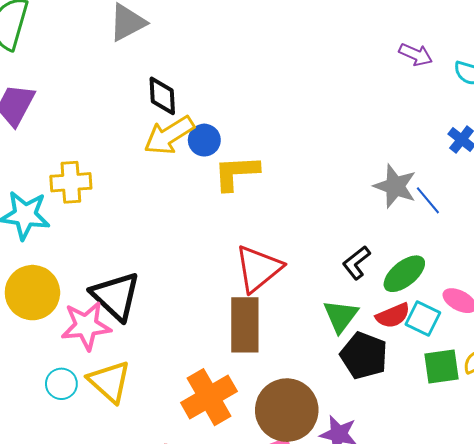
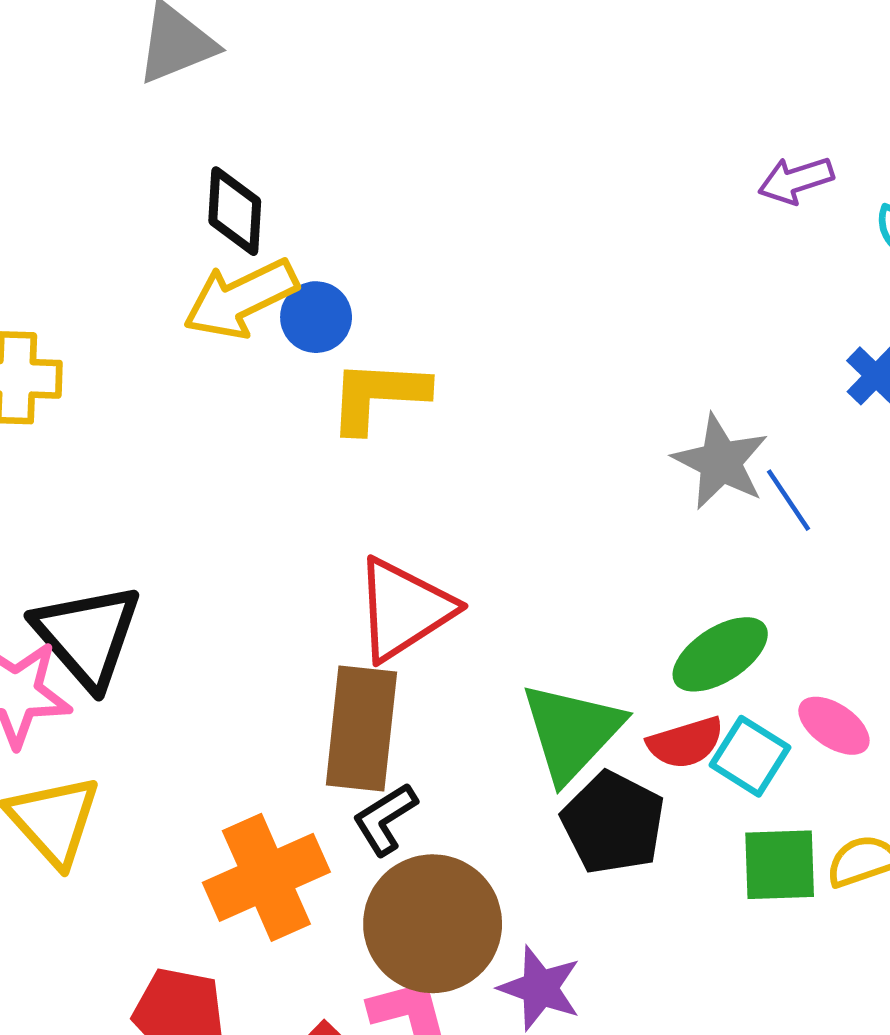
purple arrow: (416, 55) -> (796, 180), turned 132
black L-shape: (356, 263) -> (385, 819), moved
green triangle: (341, 316) -> (572, 732), size x1.4

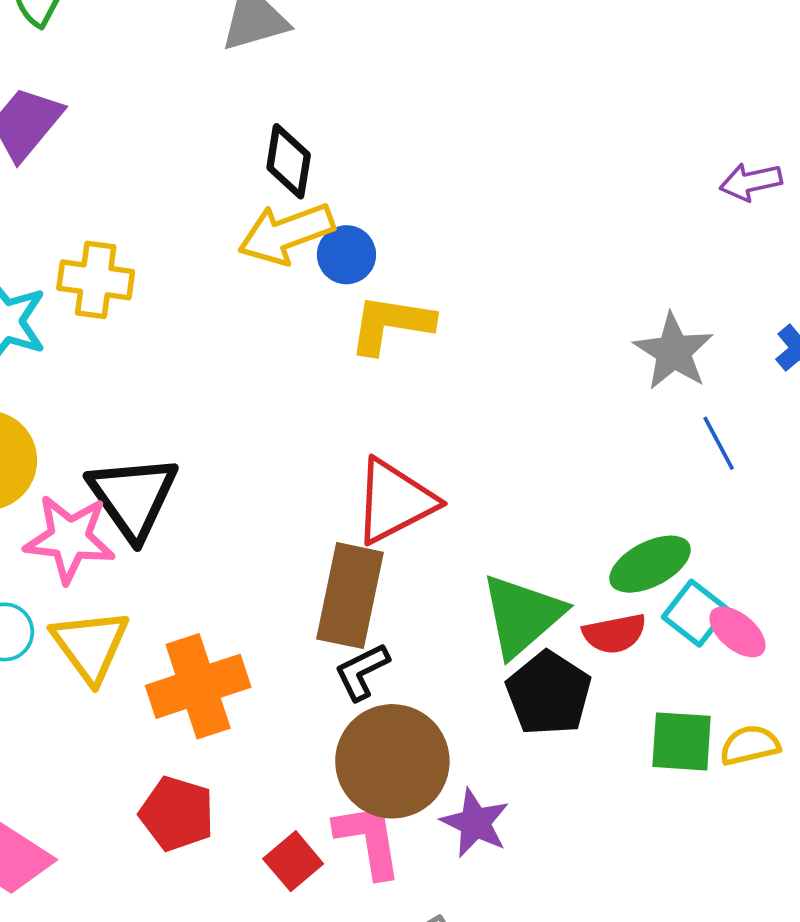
gray star: (720, 462) -> (674, 352), moved
cyan square: (750, 756) -> (695, 613), moved
orange cross: (266, 877) -> (198, 686), moved

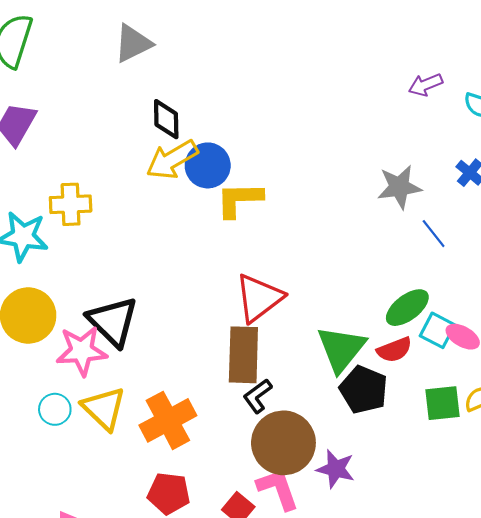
blue circle: (346, 255) -> (208, 165), size x1.4
gray star: (674, 352) -> (399, 187), turned -30

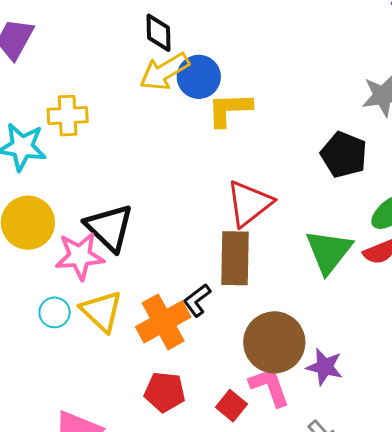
black pentagon: (364, 390) -> (344, 155), moved
black L-shape: (258, 396) -> (197, 300), moved

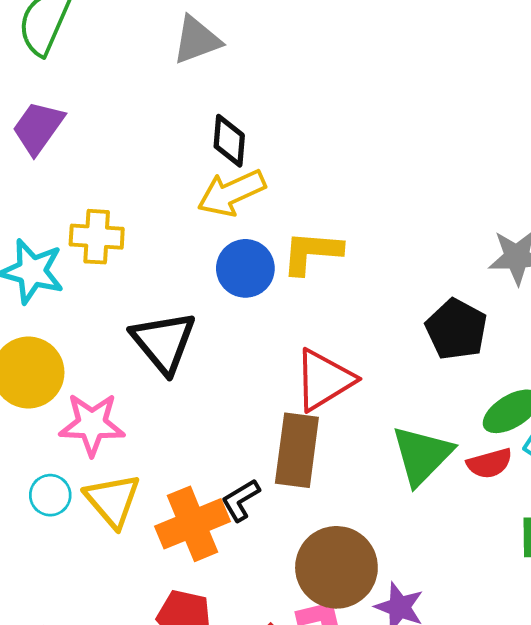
blue circle: (199, 77) -> (245, 268), moved
black triangle: (109, 228) -> (164, 342), moved

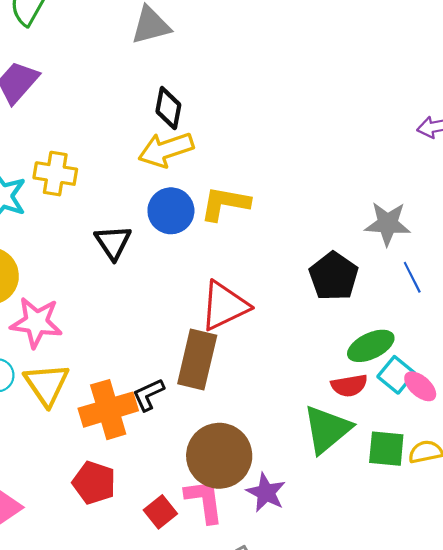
black triangle: (164, 342) -> (113, 242), moved, size x0.7
green triangle: (422, 455) -> (327, 429), moved

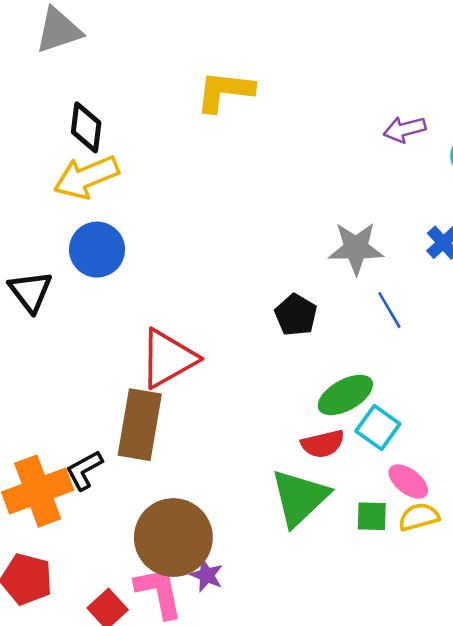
yellow L-shape: (225, 203) -> (225, 91), moved
black pentagon: (334, 276) -> (296, 315), size x0.7
pink ellipse: (420, 386) -> (408, 482), moved
green square: (386, 449) -> (372, 516), size x0.7
purple star: (266, 493) -> (207, 575), moved, size x0.7

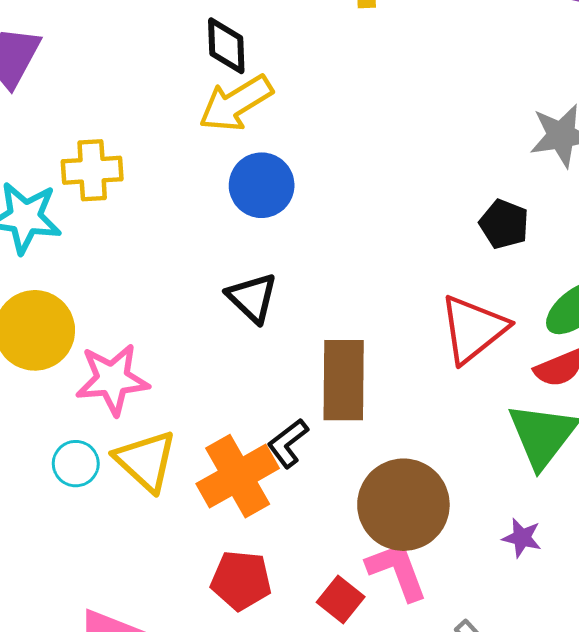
black triangle: (30, 291) -> (252, 298), moved
red triangle: (168, 359) -> (473, 329), moved
purple star: (207, 575) -> (522, 538), moved

